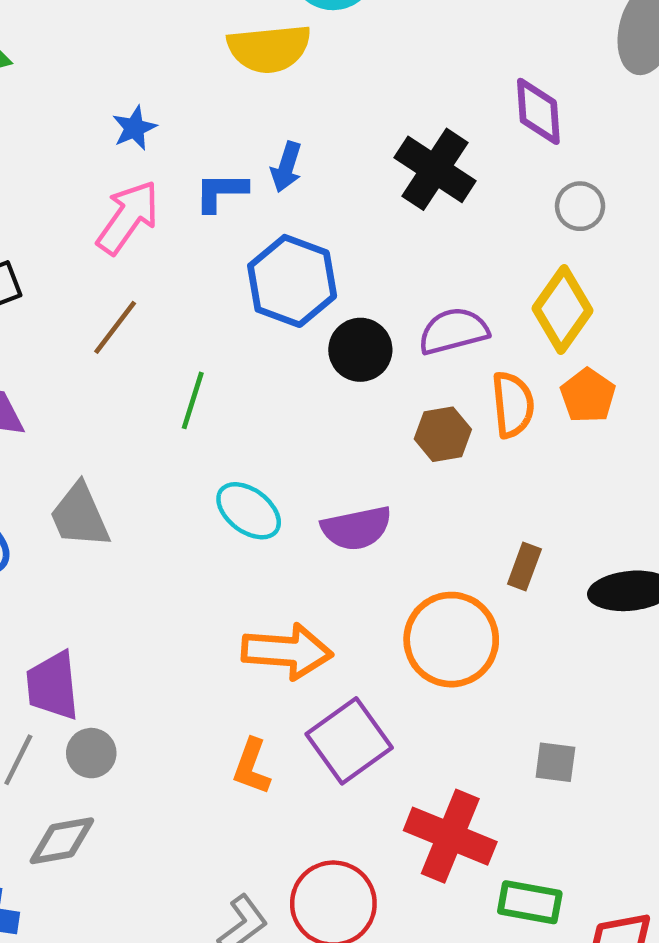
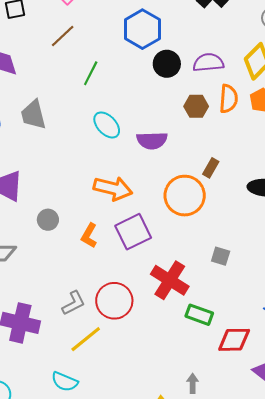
brown rectangle: (524, 567) -> (211, 168), moved
gray circle: (91, 753) -> (48, 220), moved

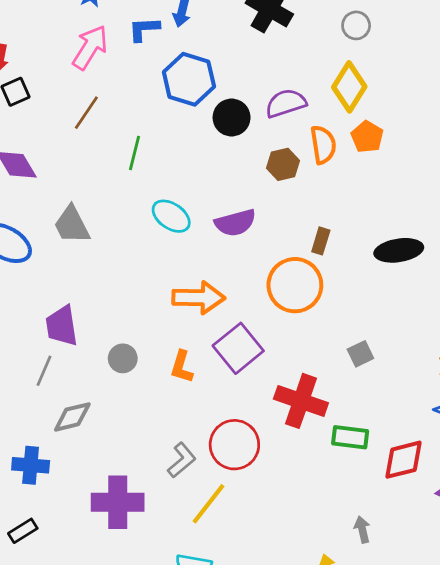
gray square: (221, 256) -> (360, 354), turned -30

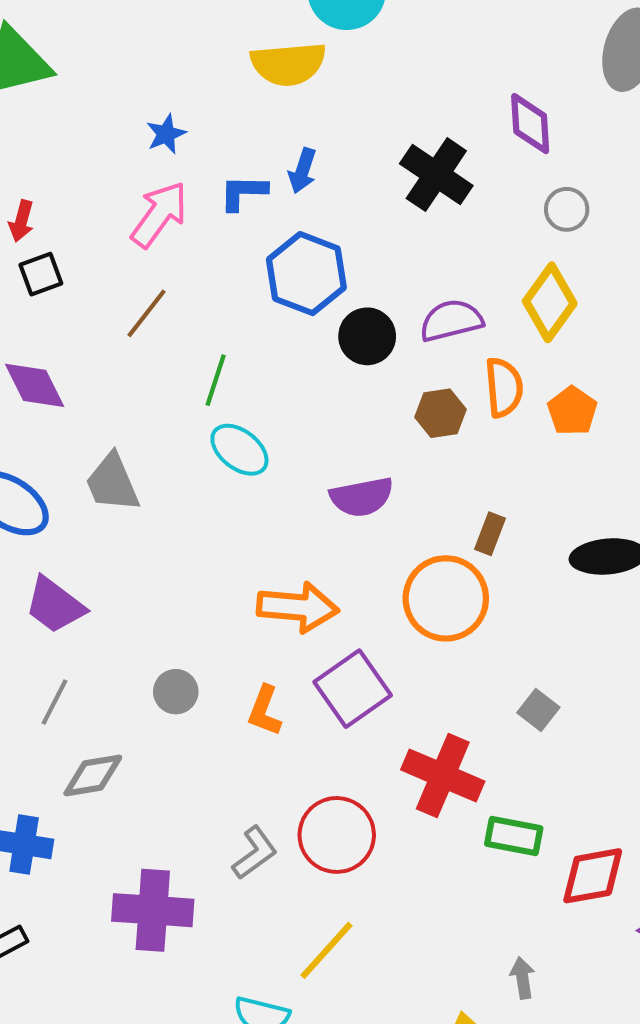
orange pentagon: (367, 137) -> (572, 411), moved
cyan ellipse: (171, 216) -> (239, 450), moved
purple trapezoid: (62, 326) -> (55, 605), moved, turned -48
gray square: (360, 354) -> (538, 710), turned -30
yellow line: (208, 504) -> (326, 950), moved

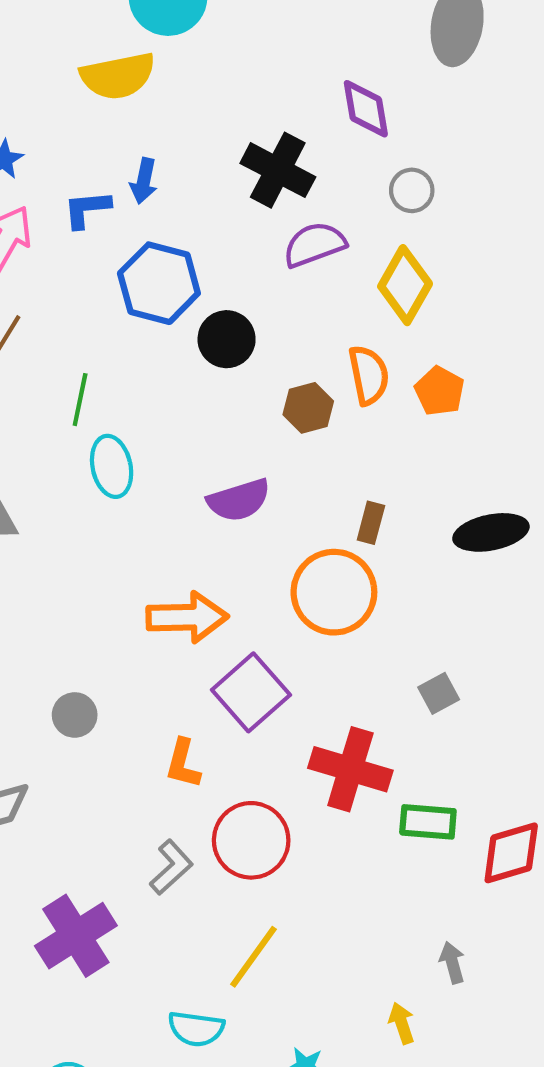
purple semicircle: (451, 320) -> (314, 245), moved
cyan ellipse: (239, 450) -> (112, 466), turned 46
gray square: (538, 710) -> (439, 693), turned 30
orange L-shape: (265, 711) -> (183, 764), moved
purple cross: (153, 910) -> (76, 936), turned -30

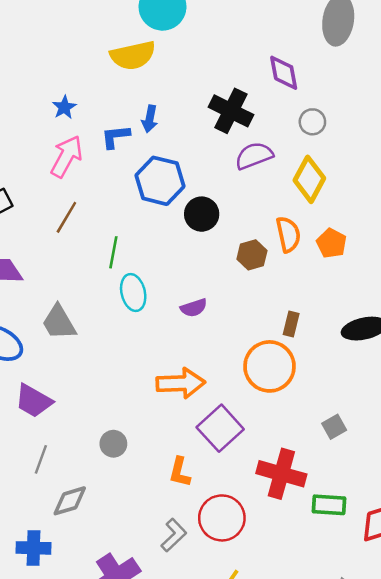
purple semicircle: (239, 500) -> (194, 308), moved, size x0.7

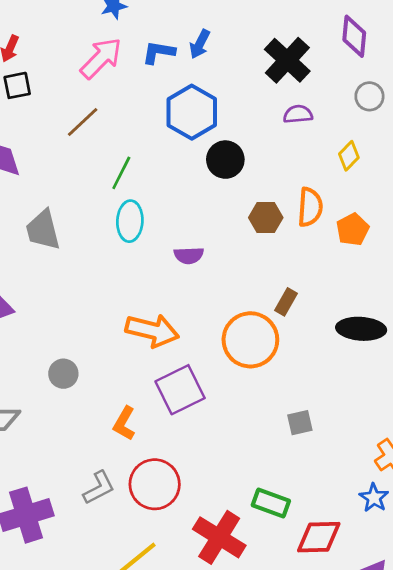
purple semicircle: (254, 156) -> (298, 114), size x0.7
yellow diamond: (309, 179) -> (349, 156), size x0.6
red cross: (281, 474) -> (219, 537), moved

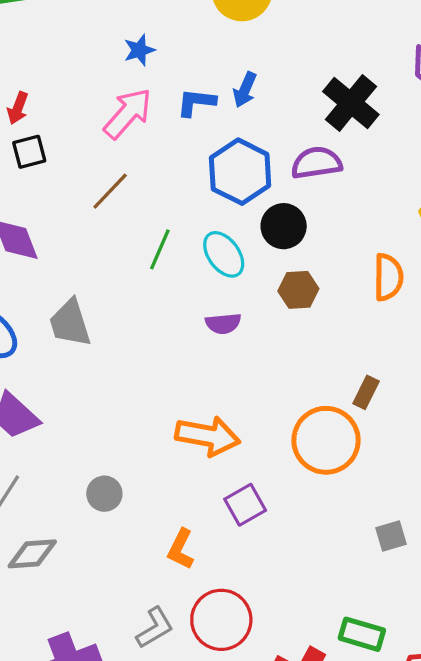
purple semicircle: (298, 114) -> (317, 163), moved, size x1.4
brown hexagon: (266, 218) -> (298, 290), moved
cyan ellipse: (130, 221) -> (224, 254), moved, turned -36
purple semicircle: (189, 255) -> (223, 324), moved
purple square: (180, 390) -> (245, 505), size x0.7

